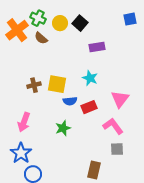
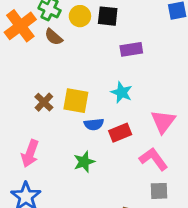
black square: (80, 23) -> (108, 16), turned -35
brown cross: (34, 85) -> (44, 102), turned -32

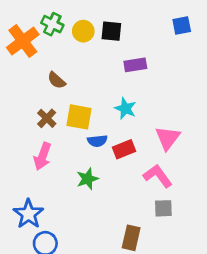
brown semicircle: (54, 37) -> (57, 80), moved
pink arrow: (30, 153) -> (42, 156), moved

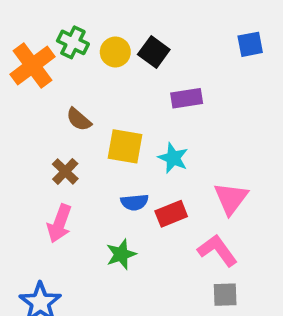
black square: (111, 31) -> (154, 52), turned 30
yellow square: (79, 117) -> (125, 146), moved

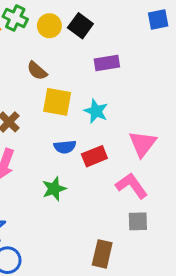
brown semicircle: (79, 119) -> (37, 71), moved

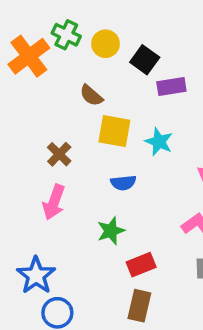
black square: (80, 26) -> (145, 60), moved
red rectangle: (94, 156) -> (141, 265), moved
brown rectangle: (102, 254) -> (139, 306), moved

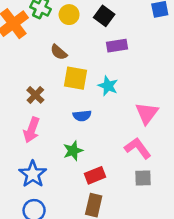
black square: (145, 60) -> (104, 16), moved
blue star: (36, 275) -> (33, 174), moved

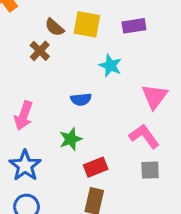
purple rectangle: (117, 46) -> (134, 26), moved
yellow square: (76, 78) -> (87, 24), moved
brown cross: (35, 95) -> (40, 51), moved

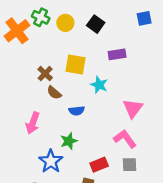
yellow square: (87, 24) -> (75, 65), moved
brown semicircle: (54, 27) -> (54, 93), moved
blue star: (25, 166) -> (51, 161), moved
red rectangle: (96, 167) -> (99, 165), moved

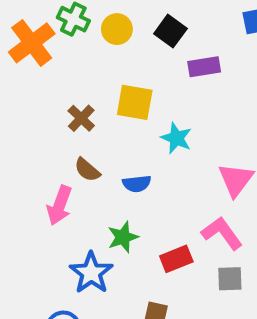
purple rectangle: (117, 54) -> (204, 67), moved
brown semicircle: (54, 93) -> (87, 170), moved
red rectangle: (99, 165) -> (176, 259), moved

